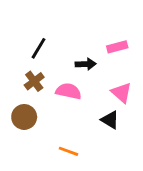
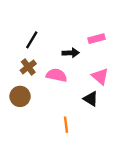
orange line: (68, 151) -> (66, 125), moved, turned 63

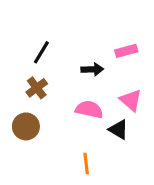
pink semicircle: (57, 75) -> (89, 109), moved

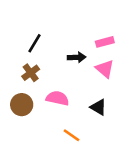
pink triangle: (131, 100) -> (105, 69), moved
pink semicircle: (89, 109) -> (57, 98), moved
orange line: (86, 164) -> (72, 135), turned -48

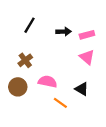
black line: (34, 43) -> (29, 25), moved
black arrow: (77, 57) -> (64, 32), moved
orange line: (72, 135) -> (60, 103), moved

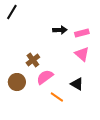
black line: (29, 25) -> (12, 12), moved
brown cross: (25, 60) -> (33, 60), moved
pink semicircle: (48, 82) -> (45, 77), turned -48

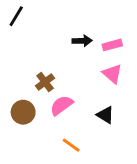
orange line: (57, 97) -> (71, 145), moved

